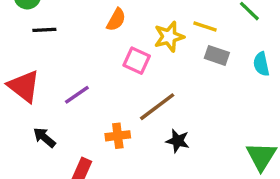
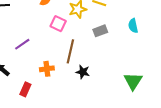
gray rectangle: (217, 55) -> (100, 31), moved, turned -40
brown line: (157, 107) -> (70, 51), turned -40

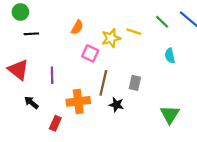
gray rectangle: (100, 31) -> (135, 83), moved, turned -56
purple line: (22, 44) -> (52, 75), turned -56
orange cross: (47, 69) -> (78, 101), size x1.5

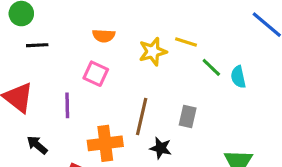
green line: (162, 22) -> (211, 67), moved
orange semicircle: (77, 27) -> (104, 36), turned 64
pink square: (90, 53) -> (96, 74), moved

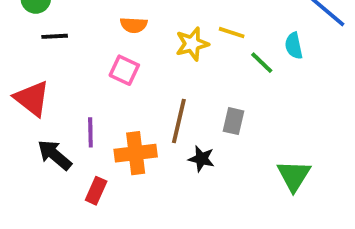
cyan semicircle: (238, 77) -> (294, 46), moved
purple line: (67, 105) -> (90, 132), moved
black arrow: (37, 145) -> (55, 155), size x1.4

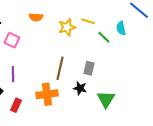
pink square: (124, 70) -> (12, 40), moved
orange cross: (136, 153) -> (47, 94), moved
black star: (201, 159) -> (80, 88), moved
green triangle: (294, 176) -> (106, 99), moved

